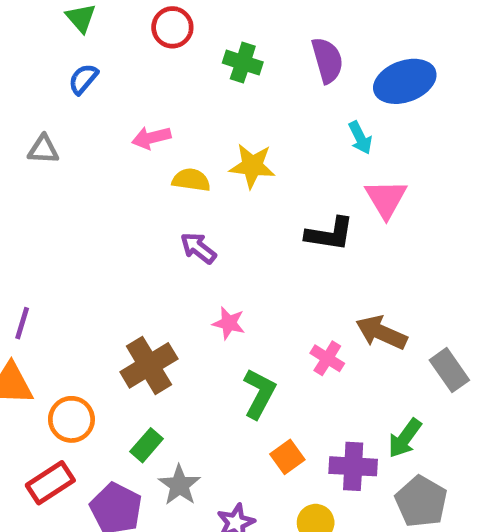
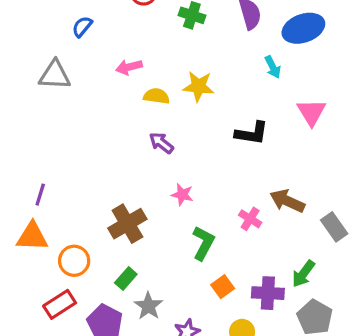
gray triangle: (43, 149) -> (55, 75), size x1.5
pink triangle: (386, 199) -> (311, 112), moved

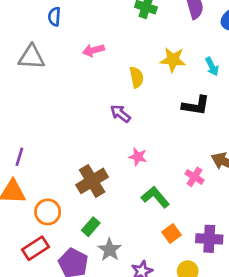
blue semicircle: (82, 27) -> (54, 17), turned -36
cyan arrow: (273, 67) -> (212, 66), moved
yellow star: (198, 86) -> (173, 60), moved
yellow semicircle: (156, 96) -> (137, 77), moved, turned 70
green L-shape: (203, 243) -> (155, 197), turned -68

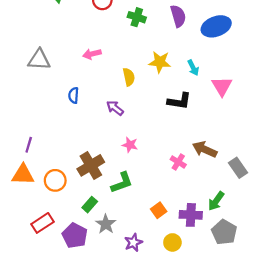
blue semicircle: (54, 17) -> (74, 95), moved
green L-shape: (155, 197) -> (122, 183), moved, turned 110
orange circle: (48, 212) -> (55, 180), moved

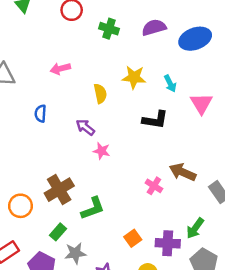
purple semicircle: (178, 16) -> (154, 27), turned -90
pink star: (130, 145) -> (102, 151), moved
gray star: (106, 224) -> (75, 253), turned 30

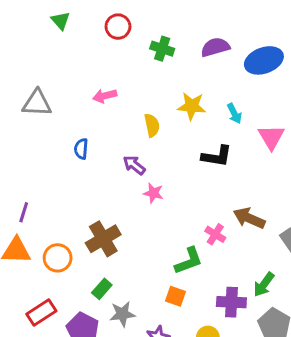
green L-shape: (93, 208) -> (189, 261), moved
orange square: (133, 238) -> (175, 296), moved, turned -35

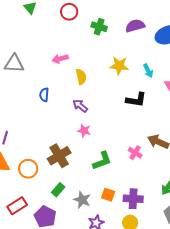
yellow semicircle: (152, 125) -> (81, 77), moved
pink star: (153, 193) -> (84, 131), moved
green L-shape: (189, 261) -> (102, 161), moved
purple cross: (231, 302) -> (133, 199), moved
gray star: (122, 314) -> (82, 200), moved, turned 30

